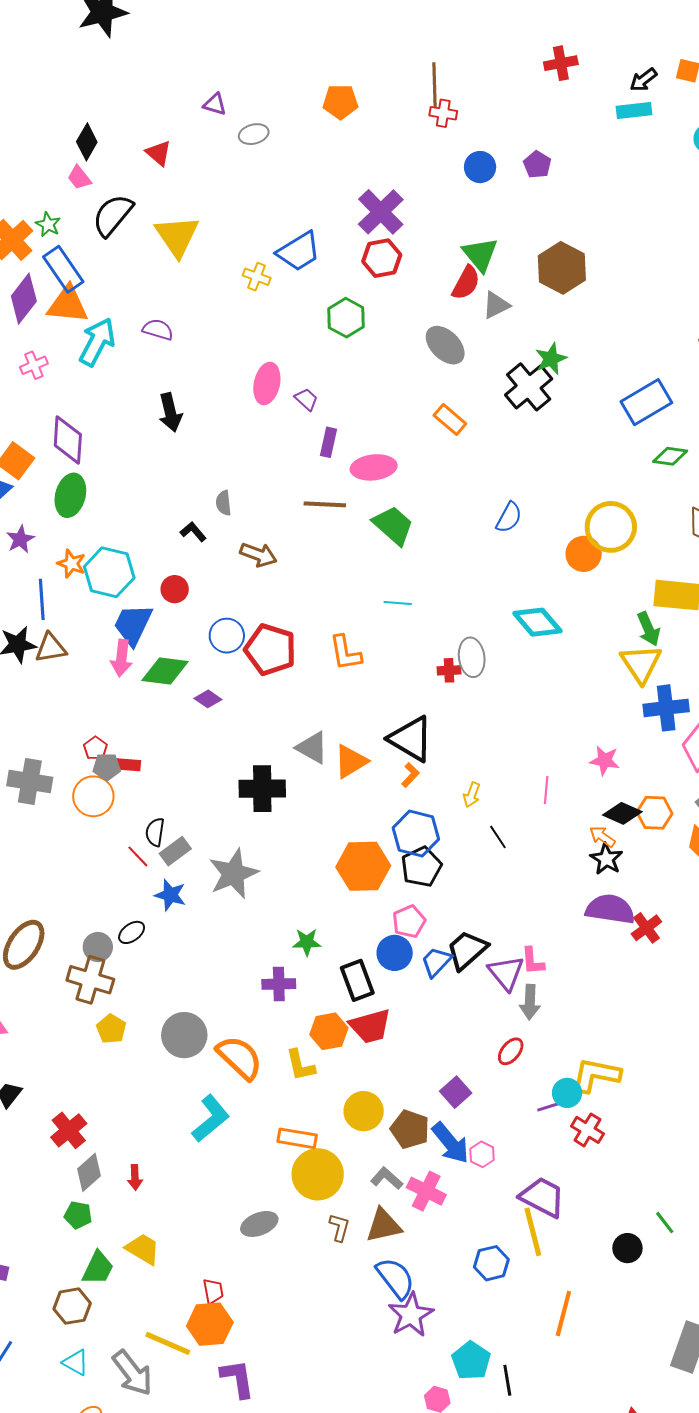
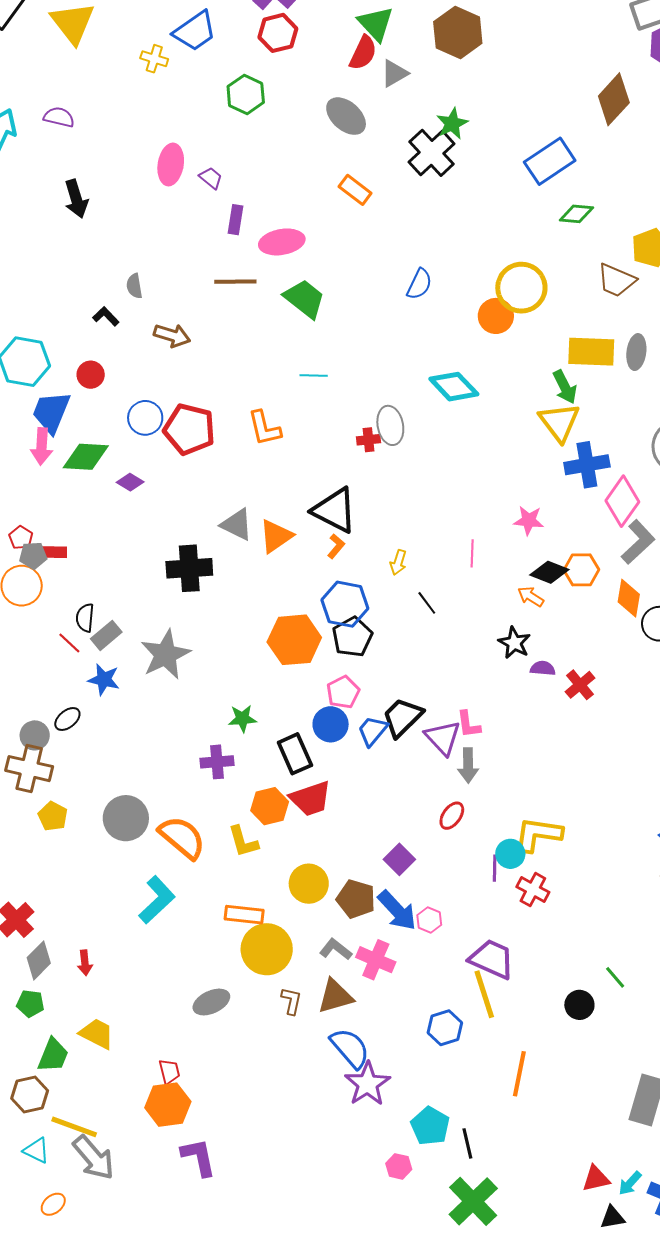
black star: (606, 859) -> (514, 643), moved
purple semicircle: (610, 909) -> (543, 668), size x0.5
purple line: (550, 1106) -> (495, 868), turned -68
yellow line: (168, 1343) -> (74, 1127), moved

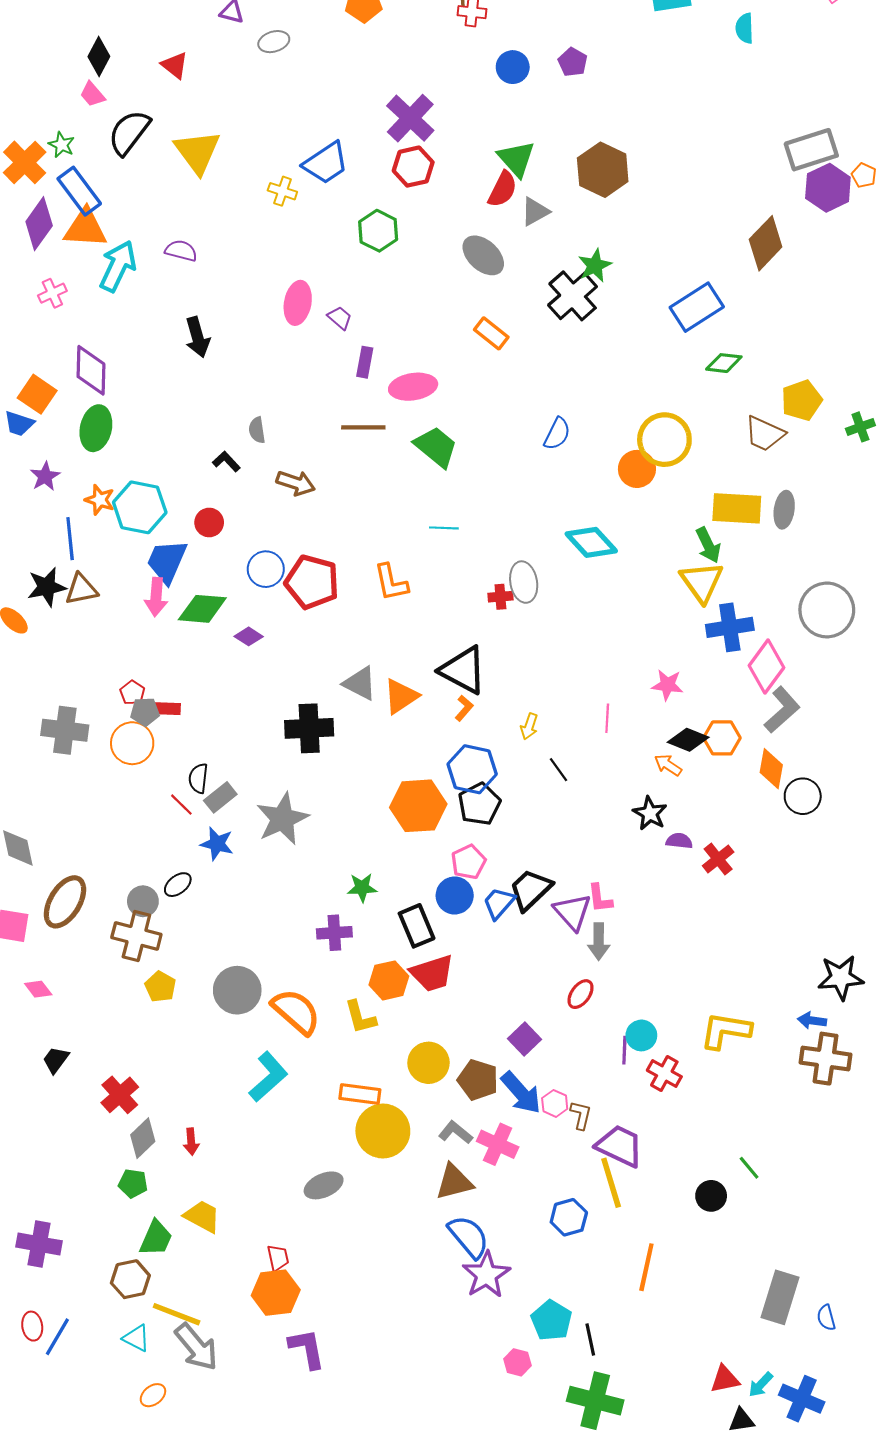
yellow L-shape: (538, 834) -> (726, 1031), moved
brown L-shape: (291, 1001) -> (581, 1115), moved
green cross: (473, 1201) -> (595, 1401), turned -33

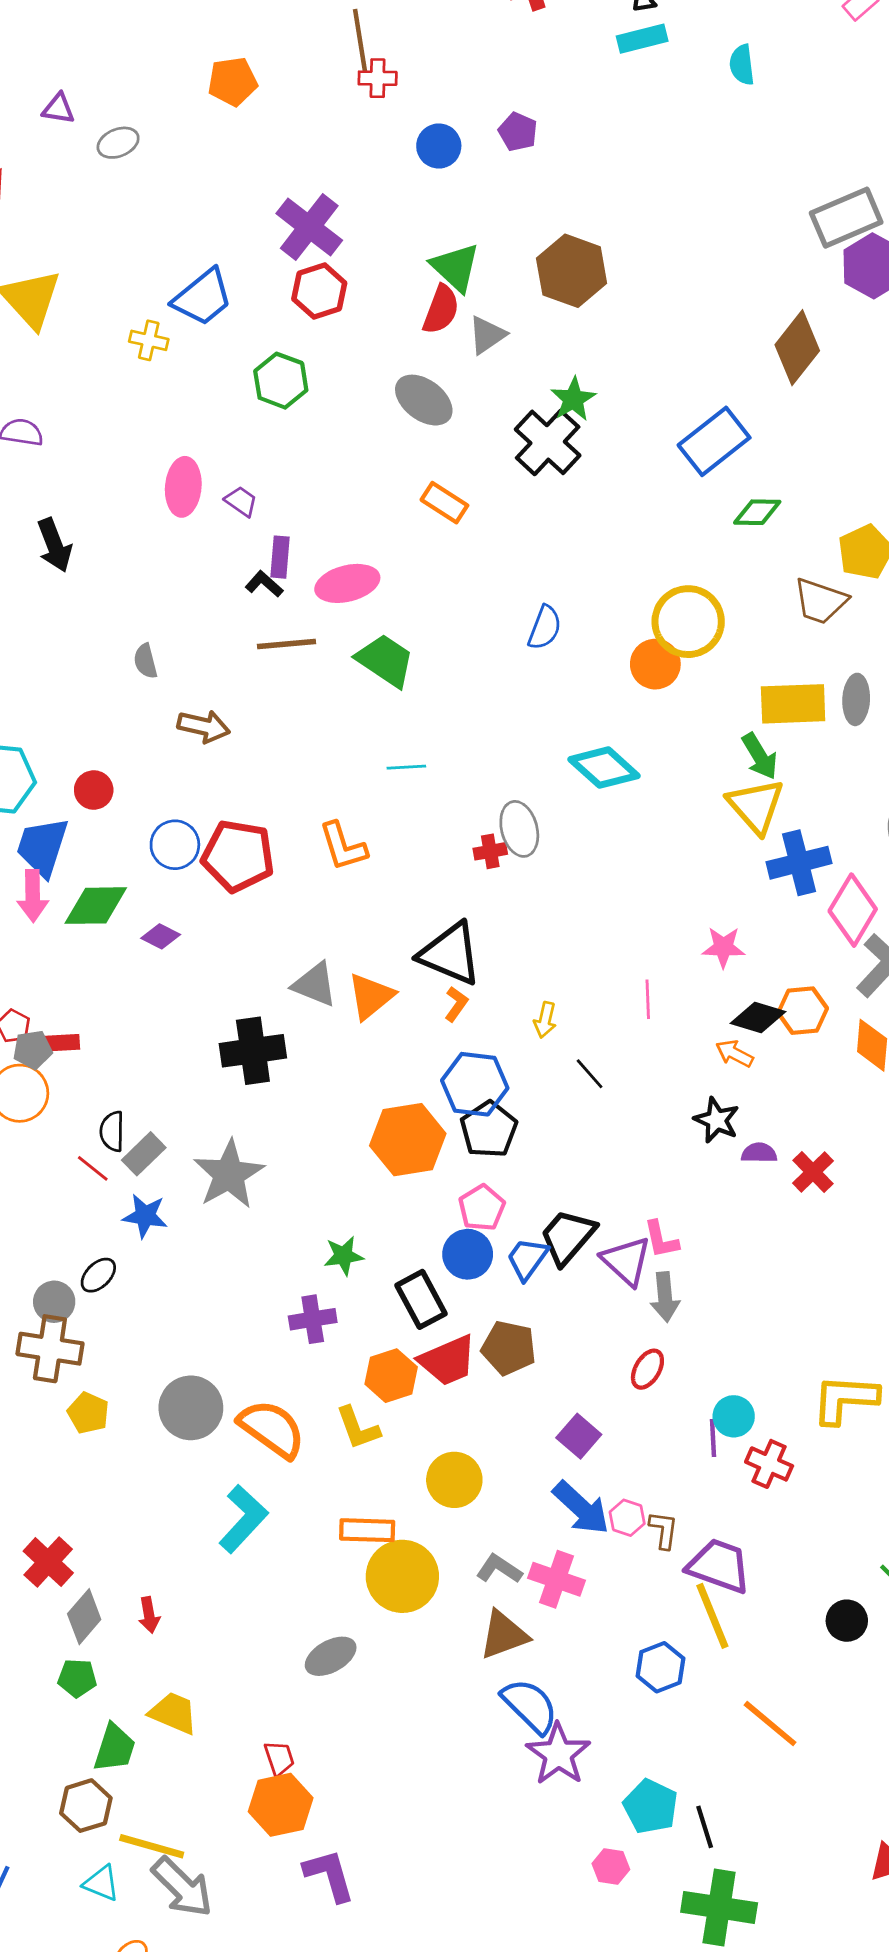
black L-shape: (226, 462) -> (264, 584), moved
brown pentagon: (478, 1080) -> (509, 1348), moved
orange line: (646, 1267) -> (770, 1724), turned -57

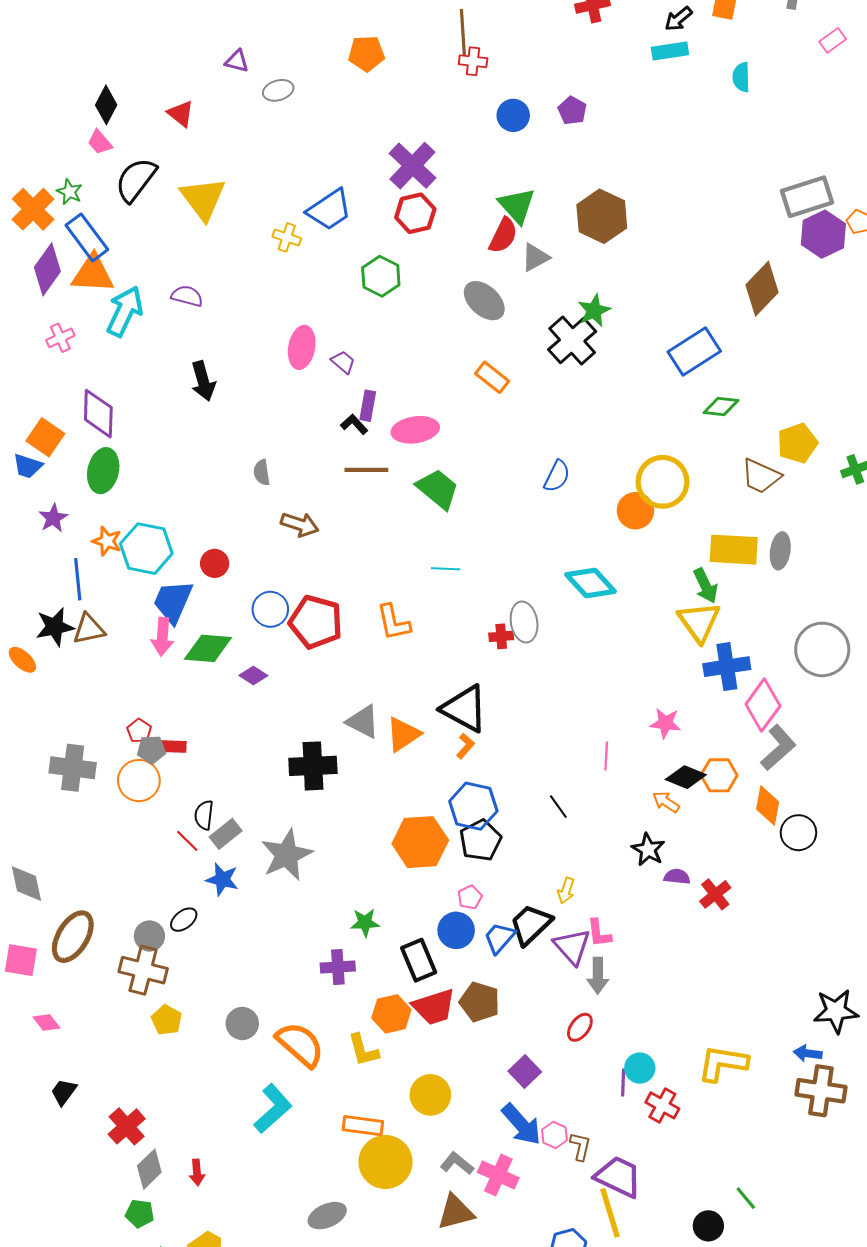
yellow arrow: (545, 1020) -> (566, 891), moved
pink pentagon: (482, 1208) -> (470, 897), size x0.7
gray circle: (191, 1408) -> (242, 1023), size x0.7

